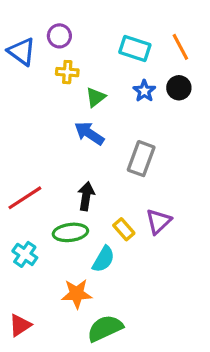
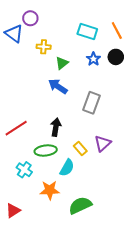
purple circle: (59, 36) -> (30, 18), moved
cyan cross: (25, 254) -> (24, 170), moved
green semicircle: (105, 328) -> (80, 205), moved

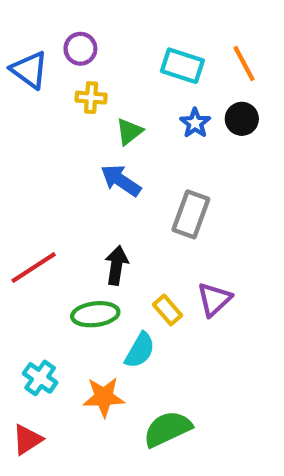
purple circle: (30, 18) -> (80, 49), moved
cyan cross: (24, 170) -> (40, 378), moved

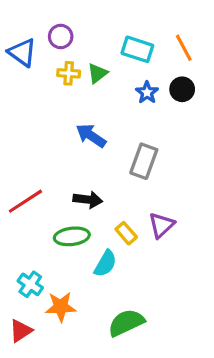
green triangle: (129, 132) -> (97, 73), moved
black arrow: (117, 265) -> (88, 200), turned 88
orange star: (104, 397) -> (61, 307), moved

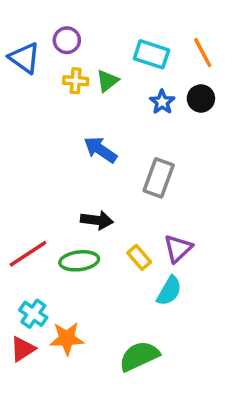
red line: (25, 201) -> (28, 254), moved
cyan semicircle: (105, 264) -> (169, 291), moved
red triangle: (21, 331) -> (23, 349), moved

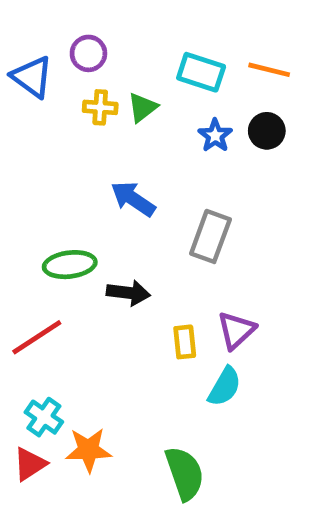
orange line: (203, 53) -> (269, 70), turned -48
yellow rectangle: (139, 257) -> (185, 342), turned 35
green ellipse: (79, 261) -> (70, 265), moved
green semicircle: (139, 356) -> (185, 473), turned 96

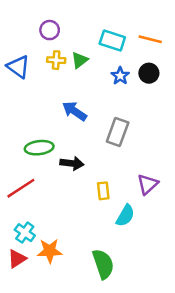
blue triangle: (32, 77) -> (18, 67), moved
purple triangle: (236, 330) -> (148, 184), moved

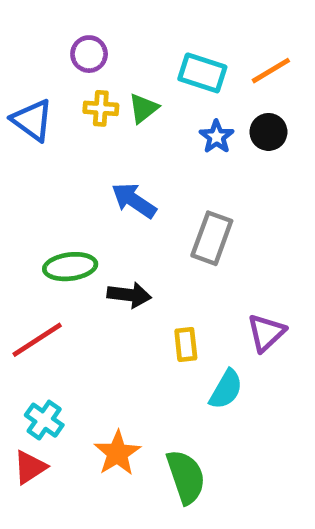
orange line: (150, 39) -> (271, 71), turned -45
orange star: (50, 251) -> (117, 453), moved, turned -30

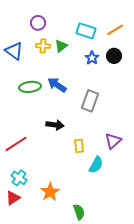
green ellipse: (70, 267) -> (30, 87), moved
green semicircle: (186, 477) -> (79, 212), moved, size x0.7

